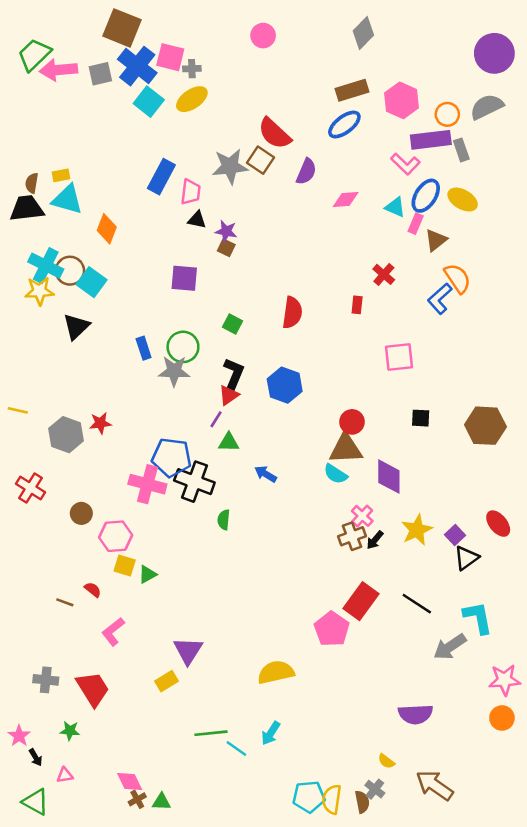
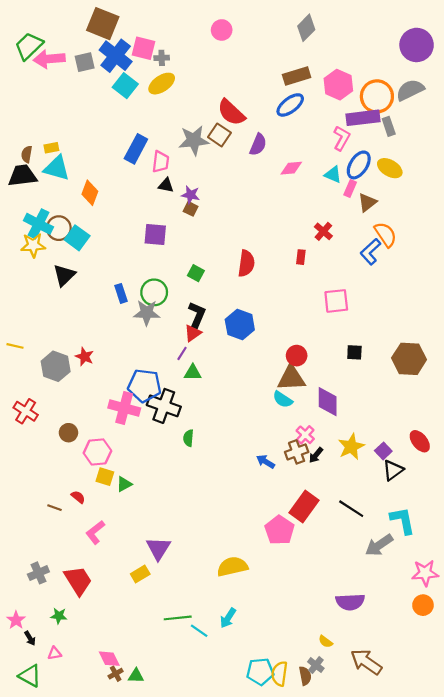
orange circle: (447, 114) -> (377, 96), size x1.6
pink L-shape: (405, 164) -> (342, 138), turned -105
red star: (100, 423) -> (85, 357), turned 30
blue arrow: (266, 474) -> (266, 462), moved
gray cross: (46, 680) -> (38, 573), turned -30

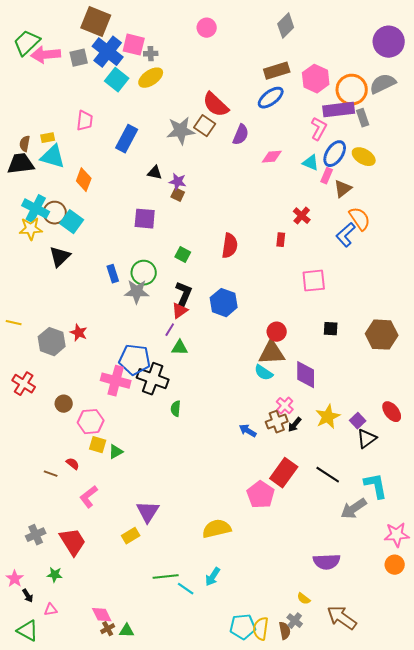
pink trapezoid: (161, 162) -> (85, 121), moved

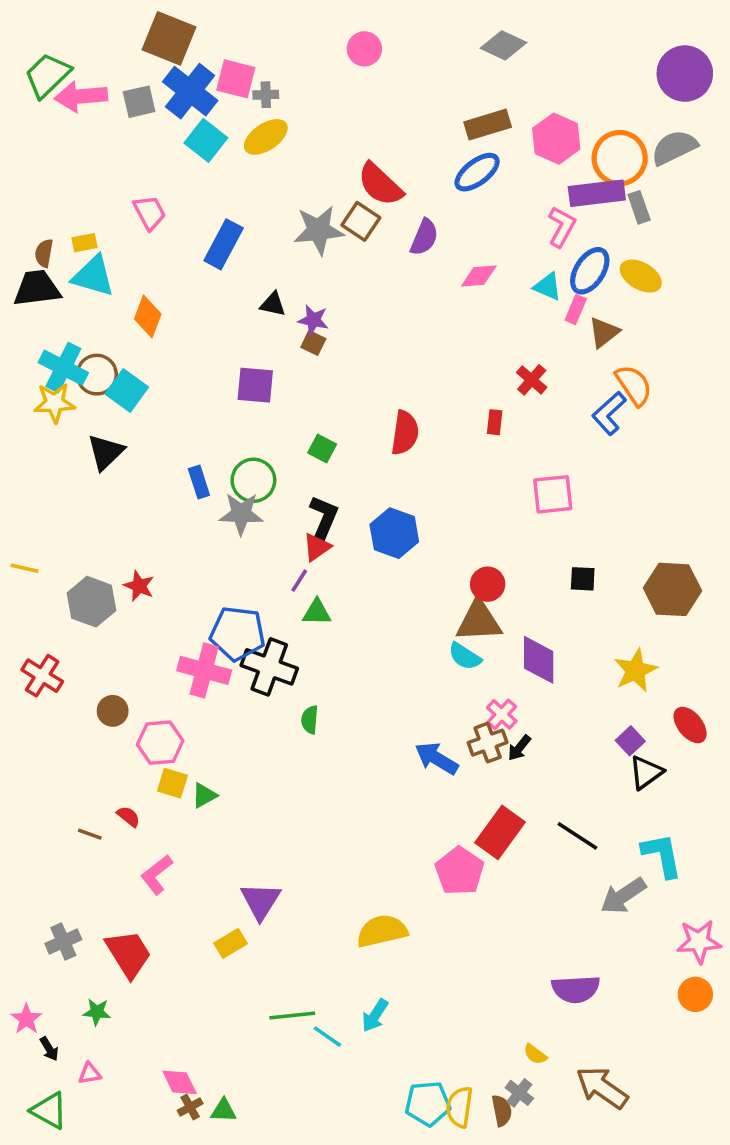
gray diamond: (286, 26) -> (503, 45), turned 70
pink trapezoid: (85, 121) -> (150, 213), turned -35
yellow star: (328, 417) -> (636, 670), moved
blue arrow: (248, 431) -> (437, 758), size x1.4

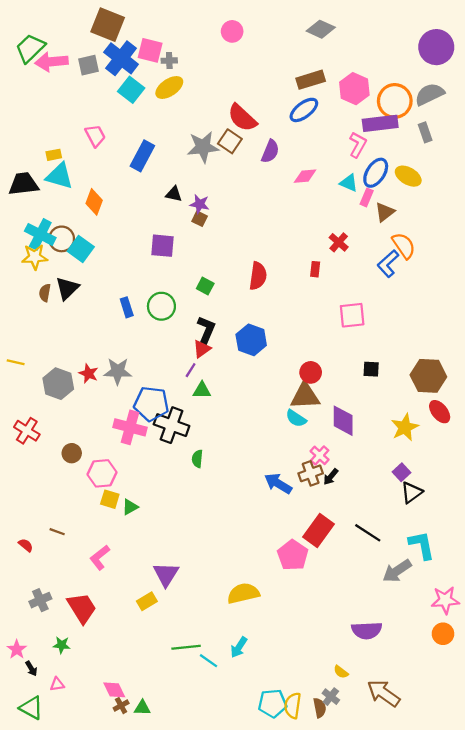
gray rectangle: (639, 207) -> (425, 132), moved
brown semicircle: (44, 253) -> (45, 293), moved
gray star: (241, 514) -> (118, 371), moved
red ellipse: (690, 725) -> (440, 412), moved
red semicircle: (128, 817) -> (26, 545), moved

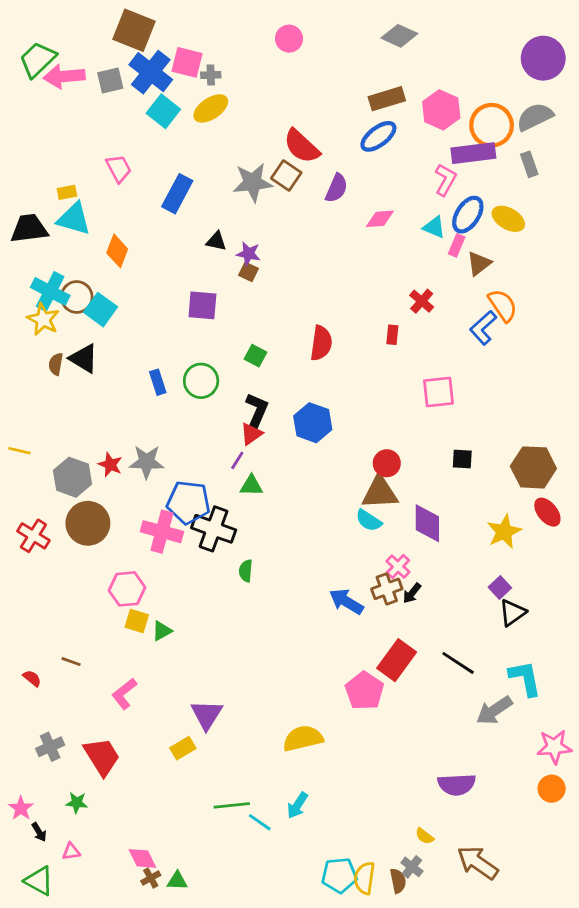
yellow star: (35, 257) -> (43, 319), turned 30
black triangle: (67, 288) -> (84, 358), turned -45
brown circle: (72, 453) -> (88, 523), moved, size x1.8

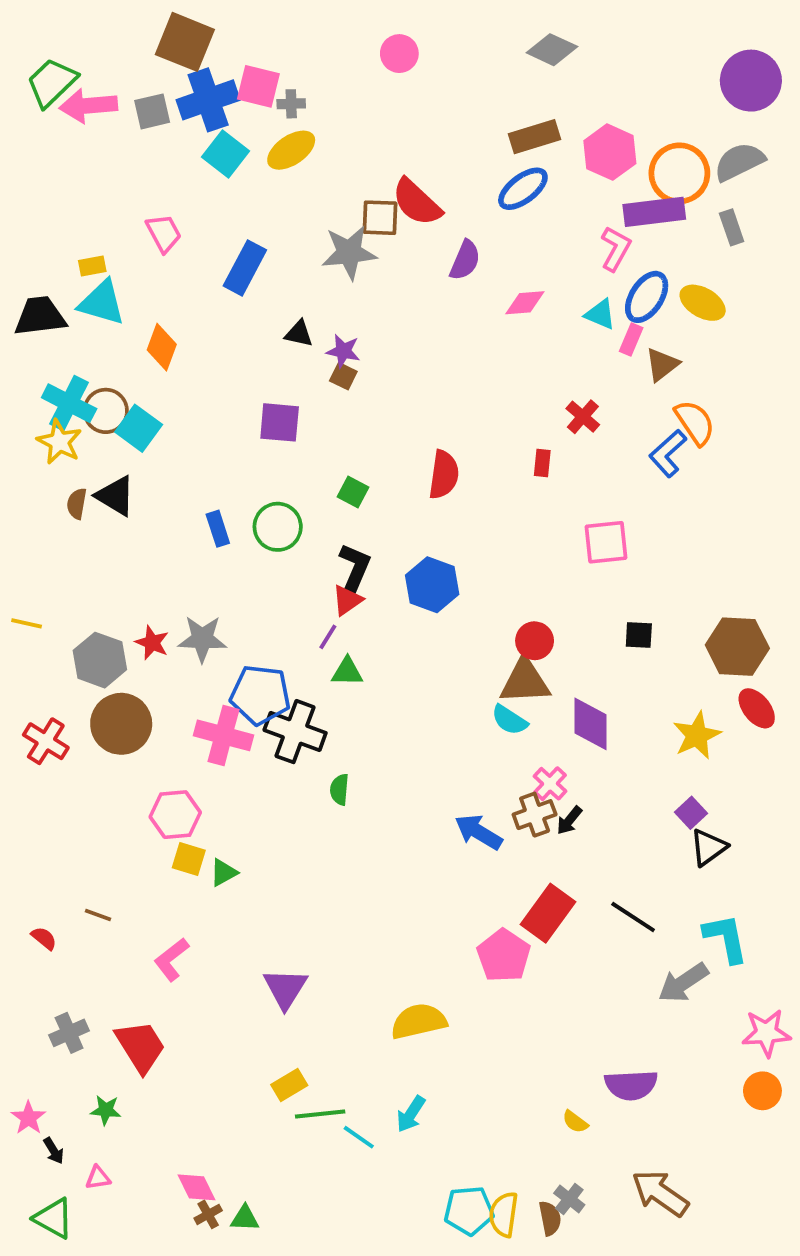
blue cross: (151, 72) -> (208, 100), turned 33
brown square: (286, 175) -> (380, 218), moved, turned -32
yellow rectangle: (183, 748) -> (289, 1085), moved
yellow semicircle: (424, 836) -> (575, 1122), moved

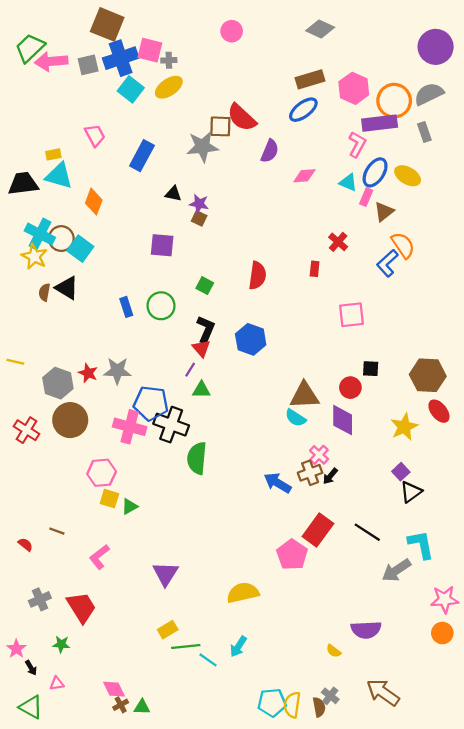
red triangle: (347, 600) -> (201, 348), turned -36
red circle: (535, 641) -> (350, 388), moved
green semicircle: (339, 789) -> (197, 458), size x1.8

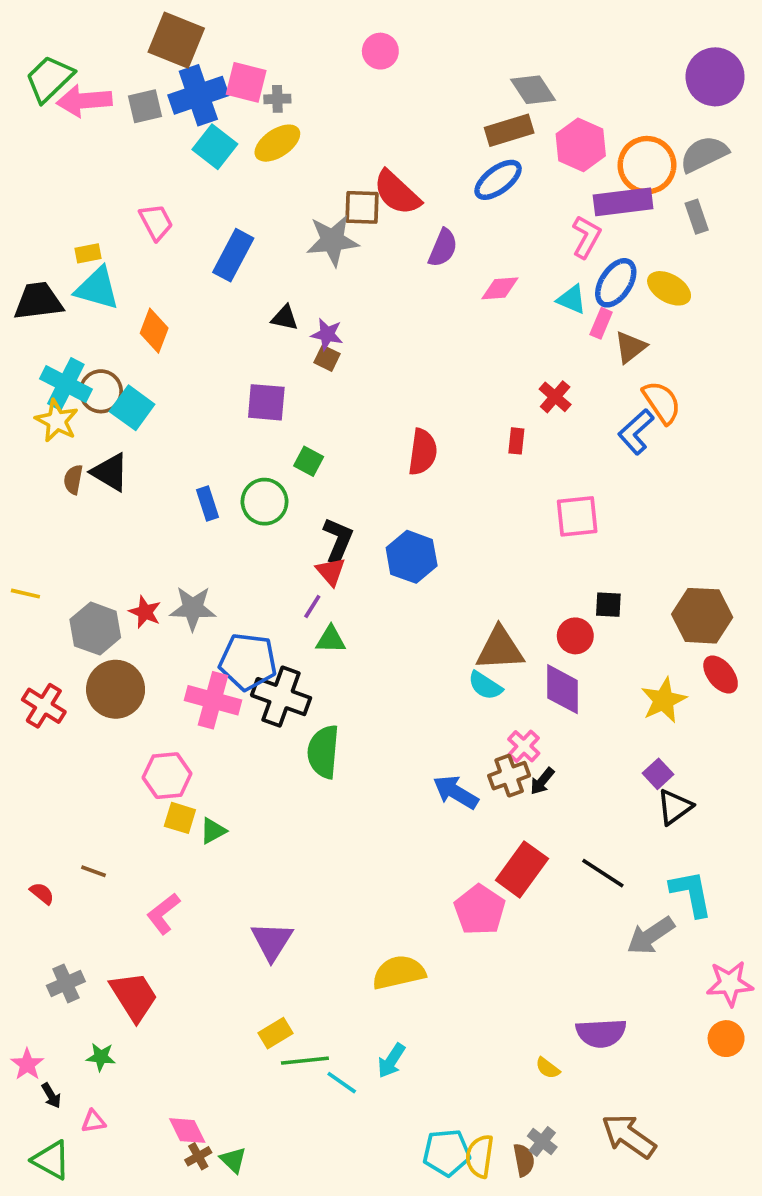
gray diamond: (320, 29) -> (533, 90), moved, turned 32
green square: (205, 286) -> (309, 461), moved
green triangle: (142, 707) -> (233, 1160), turned 42

